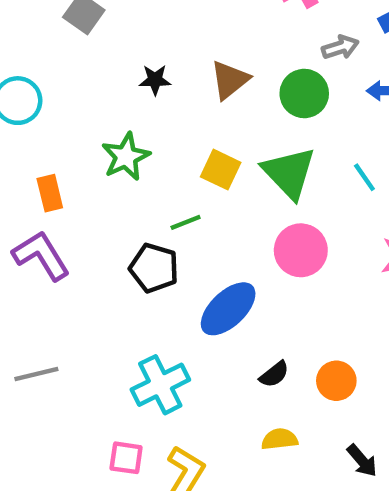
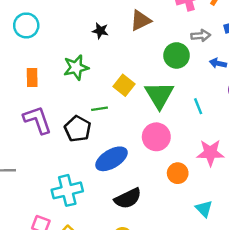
brown triangle: (230, 80) -> (141, 20), moved
purple L-shape: (41, 256) -> (37, 120), moved
black semicircle: (274, 374) -> (128, 198), size x1.6
orange circle: (336, 381) -> (178, 173), moved

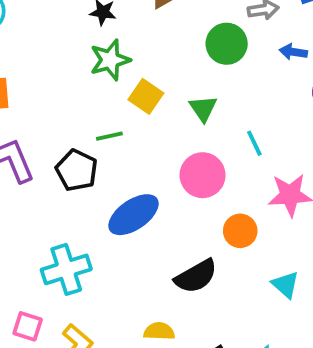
green star: (76, 67) -> (110, 60), moved
green triangle: (159, 95) -> (203, 108), size x0.6
cyan line: (198, 106) -> (254, 143), moved
black semicircle: (128, 198) -> (196, 276), moved

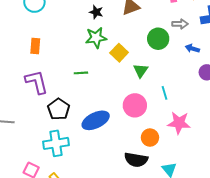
yellow square: (146, 96) -> (119, 53), moved
green line: (109, 136) -> (81, 73), moved
black pentagon: (77, 170) -> (59, 109), moved
black semicircle: (196, 276) -> (136, 160), moved, turned 30

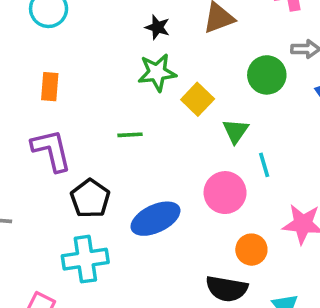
cyan line: (165, 93) -> (264, 165), moved

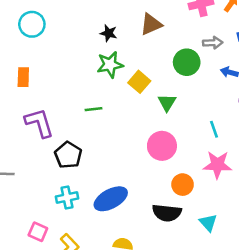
orange rectangle: (50, 87) -> (23, 77), moved
cyan line: (264, 165) -> (214, 129), moved
blue ellipse: (155, 219) -> (111, 199), moved
cyan cross: (85, 259) -> (67, 198), size x0.7

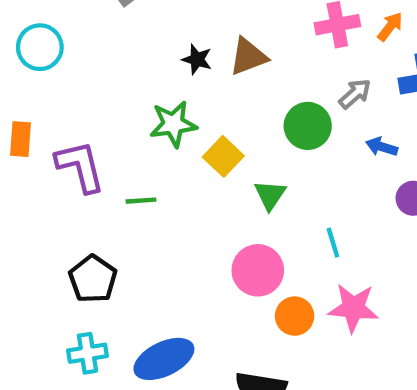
black star: (109, 33) -> (197, 59), moved
gray arrow: (213, 43) -> (355, 94), turned -42
purple L-shape: (39, 123) -> (80, 166), moved
cyan line: (214, 129) -> (333, 243), moved
orange circle: (183, 185) -> (295, 316), moved

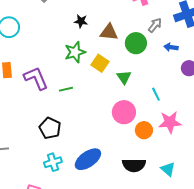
brown triangle: (248, 57) -> (109, 32), moved, turned 36

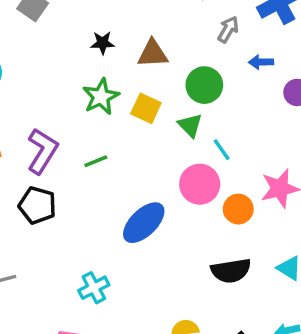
green circle: (136, 43) -> (204, 85), moved
purple L-shape: (36, 78) -> (42, 151), turned 64
cyan line: (156, 94) -> (222, 150), moved
black pentagon: (50, 128) -> (37, 205), moved
blue ellipse: (88, 159) -> (144, 223), moved

